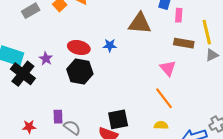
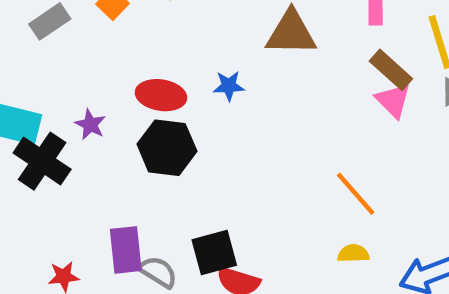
brown rectangle: (184, 43) -> (391, 70), turned 36
pink triangle: (168, 68) -> (393, 101), moved
purple rectangle: (58, 117) -> (126, 250), size x1.5
black square: (118, 119) -> (214, 252), moved

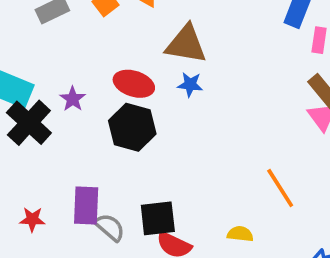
brown triangle: (291, 33) -> (186, 44), moved
yellow semicircle: (353, 254) -> (240, 234), moved

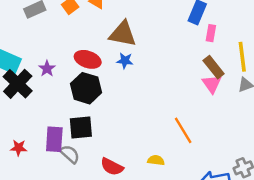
black square: (158, 218) -> (81, 127), moved

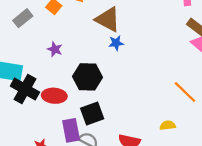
brown triangle: (123, 34) -> (108, 19), turned 32
red ellipse: (88, 59) -> (54, 96), moved
purple star: (47, 69) -> (55, 49), moved

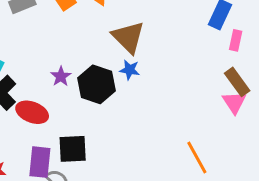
purple star: (55, 49) -> (61, 76), moved
black hexagon: (87, 77) -> (97, 84), moved

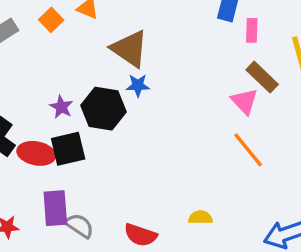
pink triangle: (234, 102) -> (244, 101), moved
black square: (73, 149) -> (68, 149), moved
orange line: (197, 158) -> (248, 150), moved

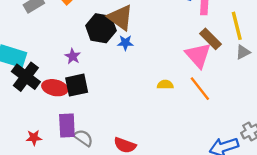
pink triangle: (244, 101) -> (198, 55), size x1.4
black hexagon: (103, 109) -> (101, 28), moved
yellow semicircle: (200, 217) -> (165, 85), moved

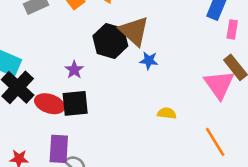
blue star: (125, 43) -> (149, 61), moved
yellow semicircle: (165, 85) -> (167, 113), moved
orange line: (200, 89) -> (215, 142), moved

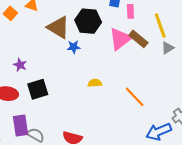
black hexagon: (110, 41) -> (88, 21), moved
pink triangle: (219, 85) -> (120, 39), moved, turned 40
black square: (75, 103) -> (38, 89), moved

